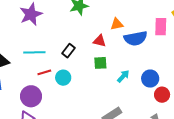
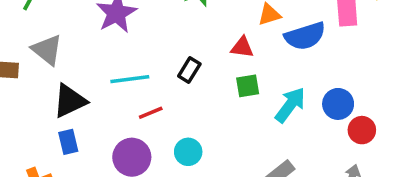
cyan arrow: (123, 76) -> (290, 105), size x1.5
cyan circle: (63, 78) -> (188, 152), moved

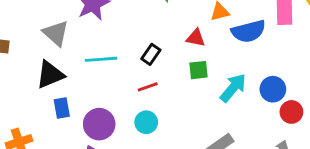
gray triangle: (47, 50) -> (56, 33), moved
red line: (151, 113) -> (148, 87), moved
blue rectangle: (68, 142) -> (62, 108), moved

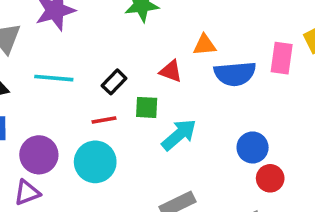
green square: (199, 70) -> (147, 107), moved
cyan arrow: (233, 88) -> (179, 135), moved
cyan circle: (146, 122) -> (95, 162), size x1.5

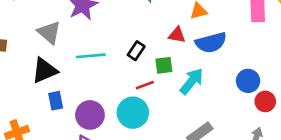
blue semicircle: (235, 74) -> (211, 43), moved
red line: (104, 120) -> (145, 85), moved

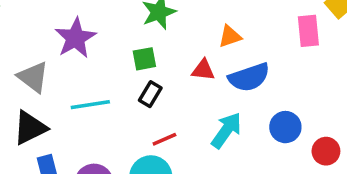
green square: (164, 65) -> (144, 59), moved
blue circle: (248, 81) -> (285, 127), moved

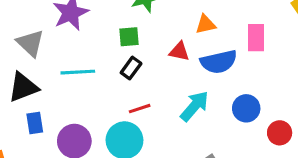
pink rectangle: (308, 31) -> (256, 38), moved

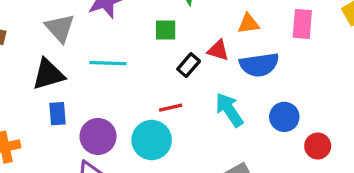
pink rectangle: (256, 38) -> (302, 24), moved
black rectangle: (131, 68) -> (189, 65), moved
cyan arrow: (194, 106) -> (229, 110), turned -80

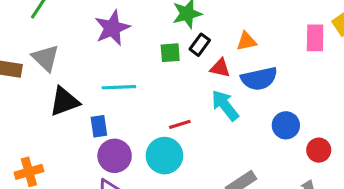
pink rectangle: (302, 24) -> (315, 38), moved
gray triangle: (60, 28) -> (45, 58), moved
black rectangle: (189, 65) -> (200, 45), moved
cyan arrow: (229, 110) -> (225, 105), moved
blue rectangle: (58, 114) -> (99, 126), moved

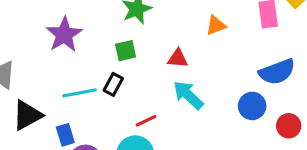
orange triangle: (246, 41) -> (216, 25), moved
black rectangle: (200, 45) -> (113, 84), moved
blue semicircle: (259, 79) -> (277, 72), moved

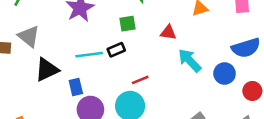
black rectangle: (113, 84) -> (116, 50), turned 35
cyan arrow: (188, 95) -> (190, 60), moved

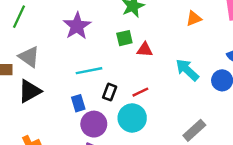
red triangle: (168, 32) -> (145, 50), moved
black rectangle: (116, 50) -> (110, 92), moved, turned -42
black triangle: (47, 70) -> (30, 91), moved

